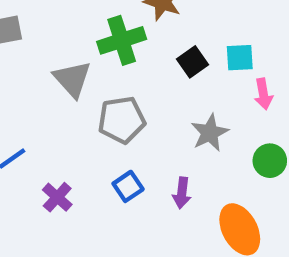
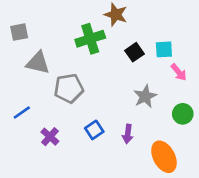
gray triangle: (72, 79) -> (38, 63), moved, turned -35
pink arrow: (263, 94) -> (179, 72), turned -30
gray pentagon: (122, 120) -> (69, 88), moved

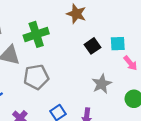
green cross: (90, 39) -> (36, 34), moved

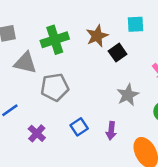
brown star: (76, 14) -> (97, 36), moved, turned 30
cyan square: (118, 44) -> (135, 24), moved

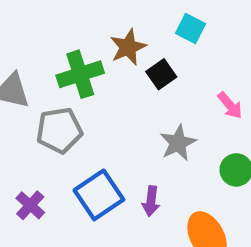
cyan square: (135, 24) -> (190, 28), turned 30
green cross: (55, 40) -> (80, 74), moved
blue square: (79, 127) -> (99, 195), size x1.6

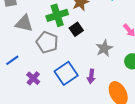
black square: (161, 74) -> (76, 29), moved
gray pentagon: (59, 130) -> (47, 42), turned 30

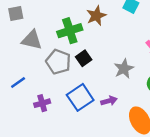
black square: (76, 29) -> (84, 58), moved
purple arrow: (91, 76) -> (109, 101), turned -112
purple cross: (33, 78) -> (42, 103), turned 32

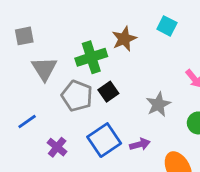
gray triangle: (32, 40) -> (44, 69), turned 45
purple cross: (42, 103) -> (57, 147), turned -35

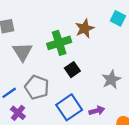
gray pentagon: (77, 96) -> (37, 87), moved
purple cross: (57, 147) -> (18, 113), moved

